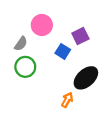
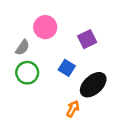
blue square: (63, 51) -> (67, 68), moved

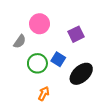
green circle: (27, 73) -> (37, 63), moved
orange arrow: (73, 109) -> (44, 94), moved

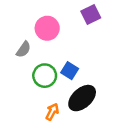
purple square: (76, 34) -> (91, 15), moved
black ellipse: (81, 74) -> (82, 98), moved

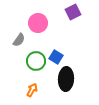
black ellipse: (82, 98) -> (66, 79), turned -45
orange arrow: (52, 112) -> (32, 90), moved

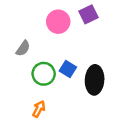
pink circle: (38, 23) -> (58, 22), moved
black ellipse: (66, 79) -> (95, 80), moved

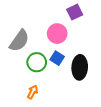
pink circle: (58, 22) -> (57, 34), moved
gray semicircle: (23, 48) -> (19, 41), size x1.6

